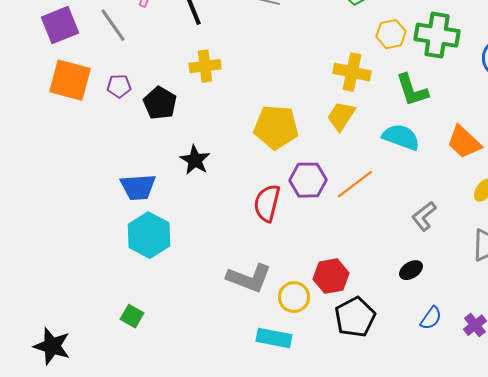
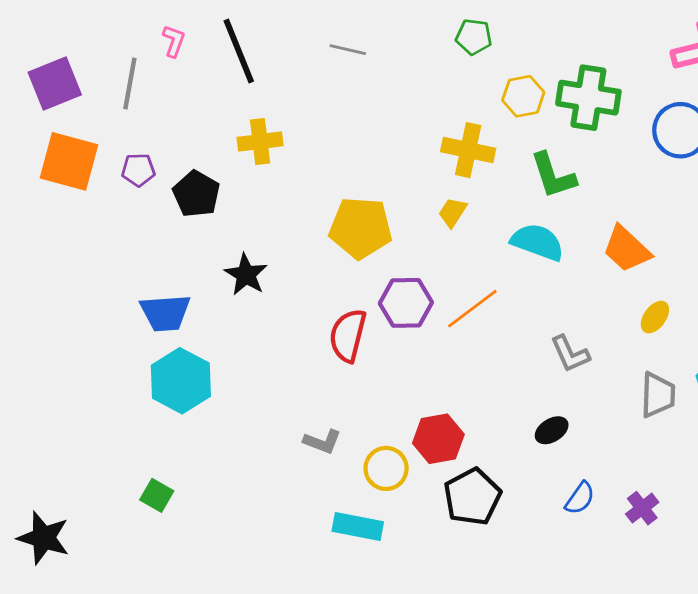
gray line: (113, 25) -> (130, 84), turned 45
yellow trapezoid: (341, 116) -> (453, 212), size x0.7
gray L-shape: (424, 216) -> (570, 354), turned -76
gray L-shape: (249, 278) -> (322, 442), size x0.6

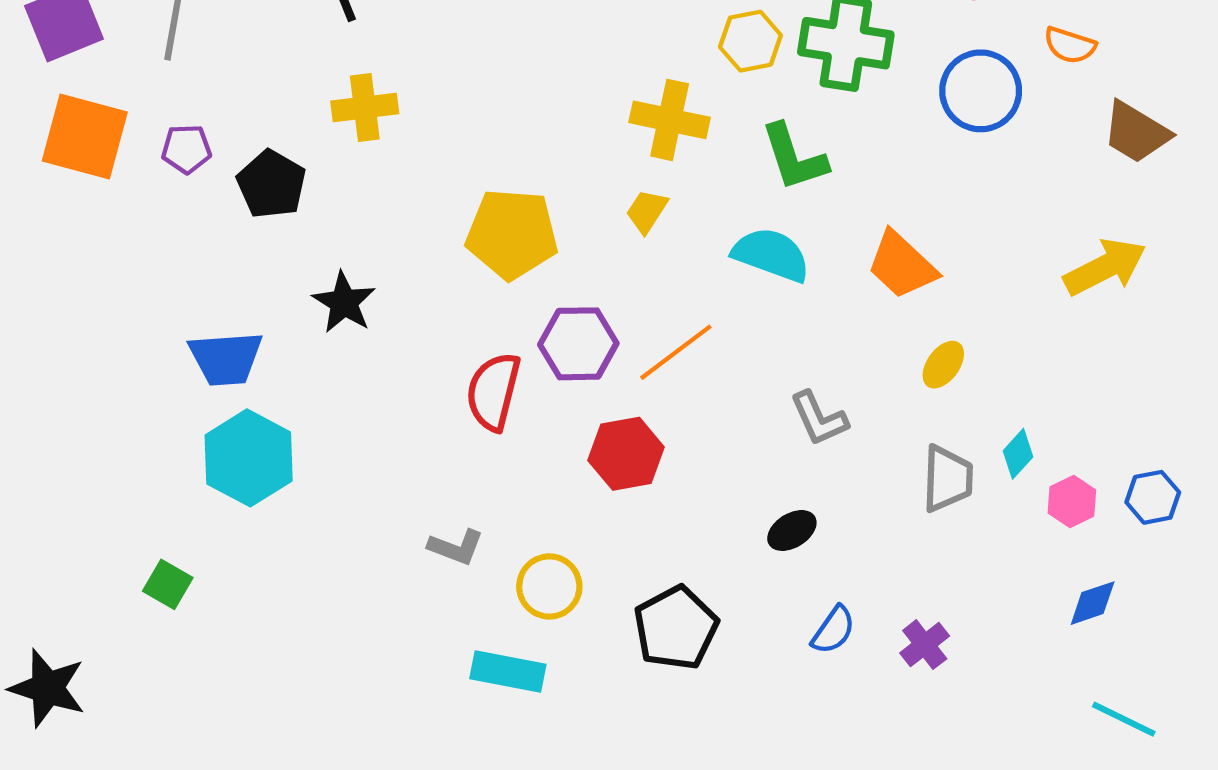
red hexagon: (438, 439) -> (626, 454), moved
green square: (157, 495) -> (168, 584), moved

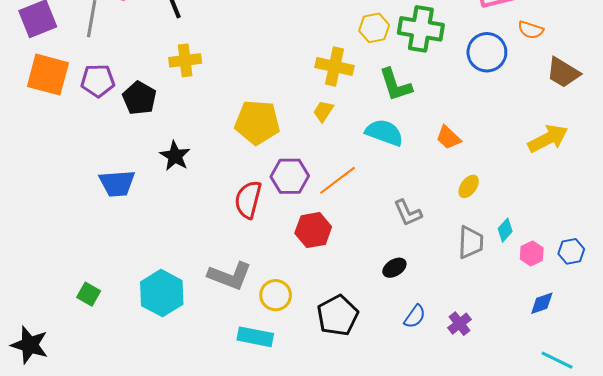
purple pentagon: (186, 149) -> (98, 81), size x1.4
orange trapezoid: (902, 265) -> (448, 138), size x0.7
cyan hexagon: (249, 458) -> (162, 293), moved
gray L-shape: (456, 547) -> (230, 276), size x1.6

